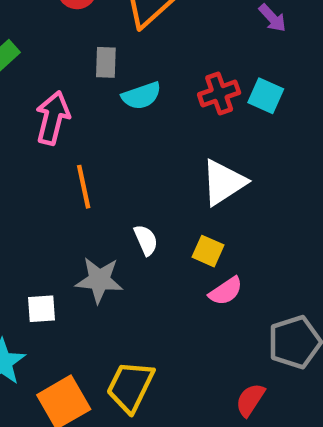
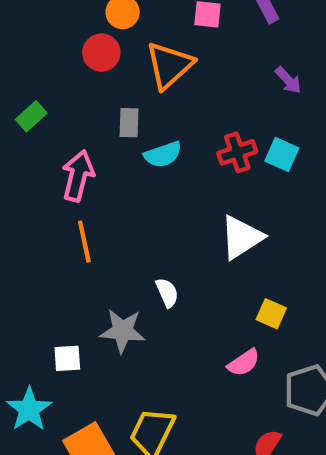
orange line: (84, 187) -> (84, 242), moved
yellow square: (208, 251) -> (271, 314), moved
pink semicircle: (226, 291) -> (244, 363), moved

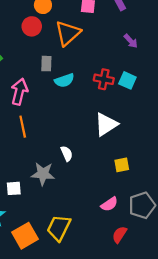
red cross: (237, 152) -> (104, 79), turned 30
yellow square: (271, 314) -> (122, 165), turned -35
pink semicircle: (244, 363) -> (109, 204), moved

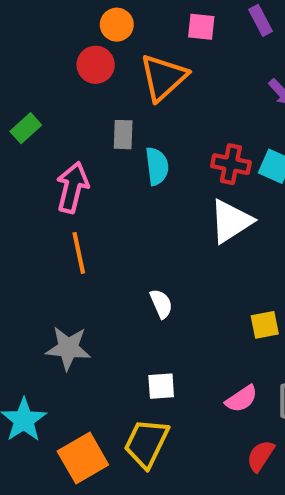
cyan semicircle: (64, 80) -> (157, 166), turned -78
white triangle: (106, 124) -> (231, 221), moved
gray star: (43, 174) -> (68, 348), moved
white square: (14, 188) -> (161, 386), moved

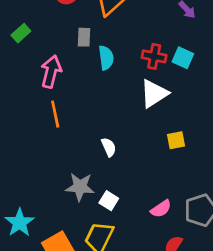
yellow square: (265, 325) -> (176, 140), moved
gray star: (68, 348) -> (80, 187), moved
white square: (161, 386) -> (109, 201), turned 36

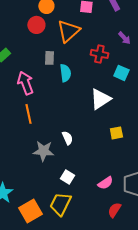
red cross: (154, 56) -> (99, 54), moved
pink arrow: (51, 72) -> (25, 83), turned -35
gray star: (80, 187) -> (43, 151), moved

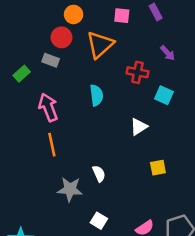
gray rectangle: (49, 58) -> (51, 60), moved, turned -72
white triangle: (100, 99) -> (139, 127), size x0.7

